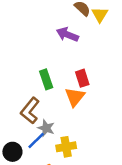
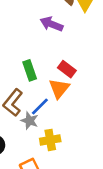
red rectangle: (82, 78) -> (67, 69), turned -35
blue line: (36, 141) -> (40, 106), moved

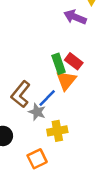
purple arrow: (51, 24) -> (75, 17), moved
green rectangle: (30, 70) -> (59, 64), moved

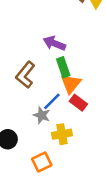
purple arrow: (75, 17) -> (54, 43), moved
red rectangle: (74, 61) -> (78, 103), moved
brown L-shape: (21, 94) -> (25, 75), moved

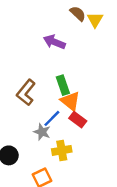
purple arrow: (54, 43) -> (54, 42), moved
orange triangle: (71, 84) -> (70, 101), turned -30

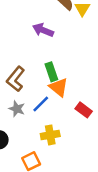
red rectangle: (78, 120) -> (84, 110), moved
gray star: (42, 132) -> (17, 109), moved

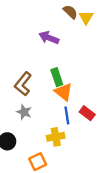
blue line: (41, 104) -> (67, 115), moved, turned -54

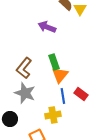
orange triangle: (64, 92) -> (60, 75), turned 30
gray star: (24, 112) -> (25, 93), size x1.5

